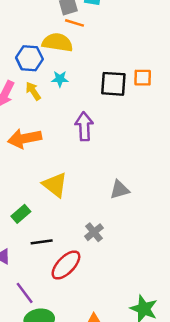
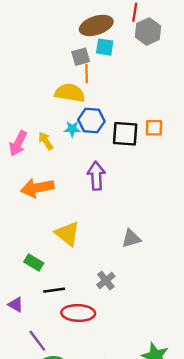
orange line: (74, 23) -> (87, 74), turned 72
blue hexagon: (29, 58) -> (91, 120), moved
green rectangle: (21, 214) -> (34, 262), turned 72
red ellipse: (66, 265) -> (78, 313), turned 48

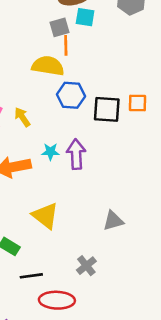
cyan star: (72, 129) -> (50, 152), moved

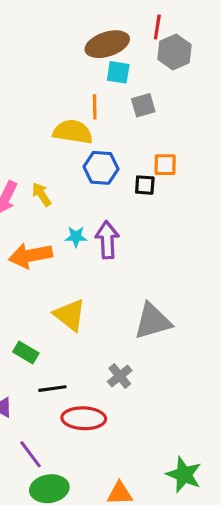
gray square: (59, 27) -> (143, 105), moved
orange square: (138, 103) -> (165, 165), moved
black square: (107, 109) -> (145, 185), size x0.6
gray triangle: (113, 221) -> (153, 321), size x1.5

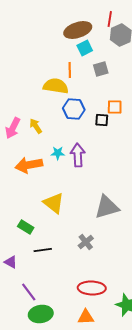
cyan square: (118, 72) -> (85, 48), turned -35
red ellipse: (84, 418) -> (92, 288), moved

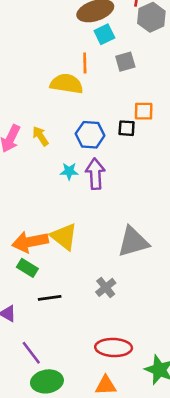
blue hexagon: (74, 109) -> (90, 135), moved
orange arrow: (29, 165) -> (30, 242), moved

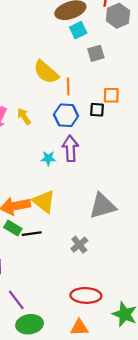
orange line: (85, 63) -> (68, 86), moved
yellow semicircle: (67, 84) -> (46, 72), turned -148
cyan star: (69, 171) -> (48, 158), moved
black line: (50, 298) -> (32, 234), moved

